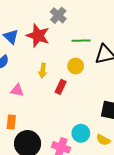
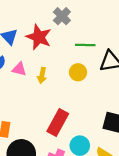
red rectangle: (61, 87) -> (58, 122), moved, size x1.6
pink triangle: (17, 90) -> (19, 69), moved

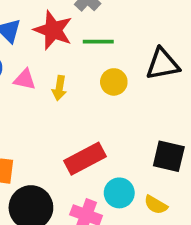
green line: (85, 45) -> (98, 42), moved
red rectangle: (58, 122) -> (85, 159), turned 35

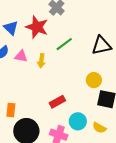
green line: (98, 42) -> (64, 44), moved, turned -36
yellow circle: (114, 82) -> (94, 80), moved
red rectangle: (85, 159) -> (57, 102), size x0.7

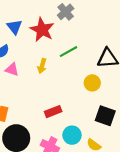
pink triangle: (21, 56) -> (12, 69), moved
yellow circle: (94, 80) -> (92, 83), moved

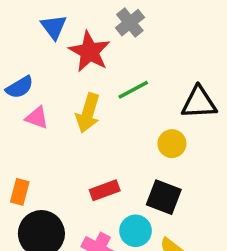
blue triangle: (14, 27) -> (54, 27), moved
yellow arrow: (42, 66) -> (88, 113), size x1.5
black square: (105, 116) -> (164, 197), moved

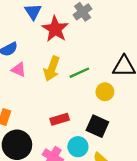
green line: (133, 90) -> (79, 73), moved

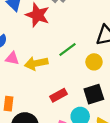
yellow arrow: (52, 69) -> (36, 63), moved, turned 70
black square: (97, 126) -> (94, 94), turned -30

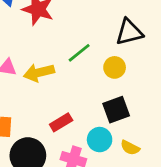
red rectangle: (58, 95) -> (61, 122), moved

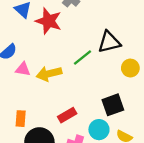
black triangle: (129, 32) -> (109, 42), moved
yellow circle: (115, 67) -> (130, 68), moved

